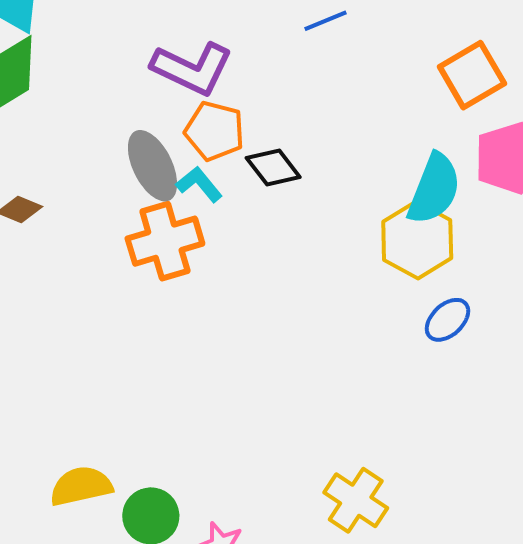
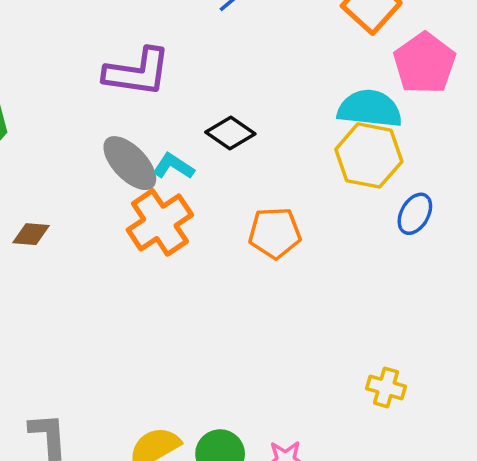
orange pentagon: (215, 131) -> (275, 233), moved
cyan semicircle: (434, 189) -> (370, 109), turned -88
yellow cross: (356, 500) -> (386, 387), size x0.7

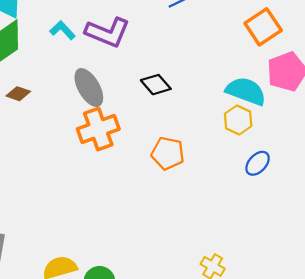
yellow hexagon: (369, 155) -> (238, 120), size x0.7
cyan L-shape: (173, 166) -> (62, 30), moved
brown diamond: (31, 234) -> (18, 94), moved

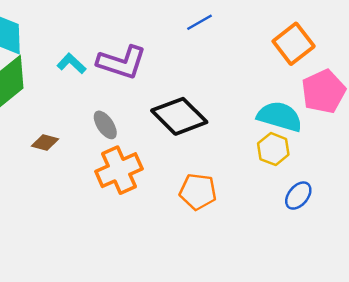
black diamond: (156, 85) -> (179, 116), size x1.6
gray ellipse: (89, 88) -> (105, 125), size x0.7
brown diamond: (18, 94) -> (45, 142), moved

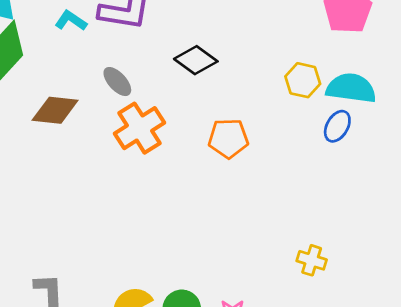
black diamond: (179, 116) -> (196, 60), size x0.7
cyan semicircle: (280, 116) -> (351, 88), moved
brown diamond: (45, 142) -> (55, 110), size x1.6

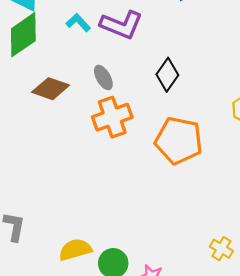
black diamond: (196, 60) -> (167, 75), turned 76
orange pentagon: (228, 138) -> (179, 141), size x1.5

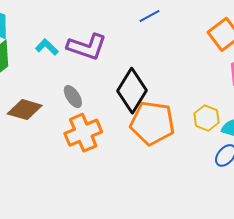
black diamond: (167, 75) -> (132, 91), size x1.4
orange pentagon: (179, 141) -> (152, 123), moved

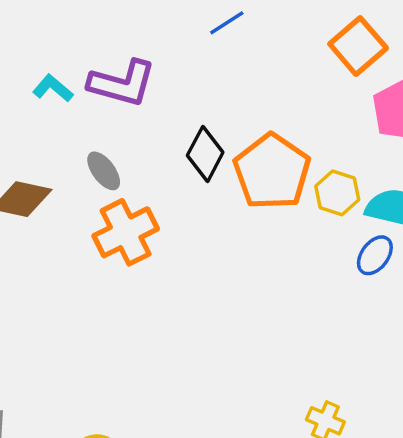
black diamond: (132, 91) -> (205, 154), size x0.7
orange pentagon: (152, 123) -> (272, 172), moved, turned 30

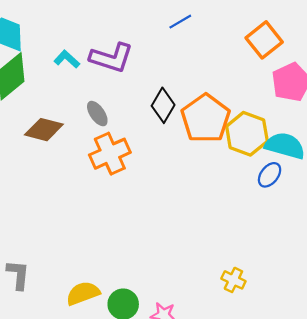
yellow hexagon: (337, 193) -> (247, 134), size x1.5

